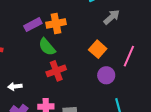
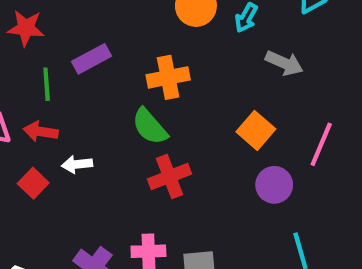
gray arrow: (112, 17) -> (284, 63), turned 66
purple rectangle: (33, 25) -> (92, 59), moved
white arrow: (15, 86) -> (77, 164), moved

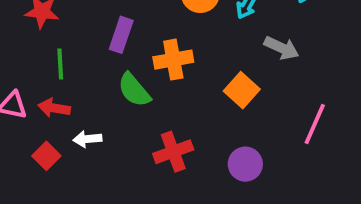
purple rectangle: (92, 59) -> (121, 35), moved, turned -44
green semicircle: (150, 127) -> (134, 90), moved
orange square: (256, 130) -> (242, 90), moved
purple circle: (274, 185) -> (245, 164), moved

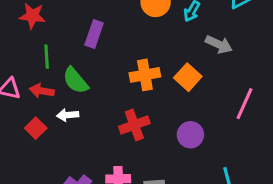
orange cross: (173, 60) -> (145, 75), moved
green semicircle: (134, 90) -> (75, 81), moved

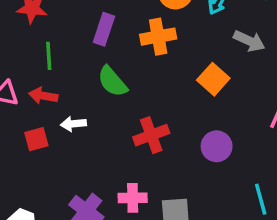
orange cross: (145, 75) -> (158, 37), moved
green semicircle: (75, 81) -> (112, 82), moved
red square: (36, 128) -> (36, 139), turned 30

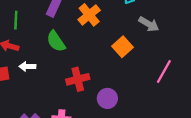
orange cross: (158, 37) -> (89, 15), turned -35
purple circle: (217, 146) -> (107, 98), moved

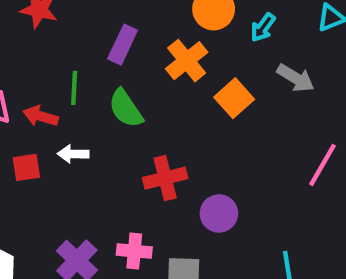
green line: (16, 20) -> (74, 88), moved
orange square: (123, 47) -> (234, 98), moved

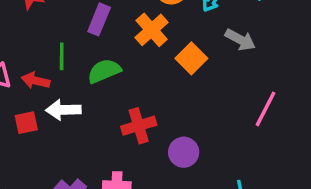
green semicircle: (126, 108) -> (104, 71), turned 104
white arrow: (73, 154) -> (63, 110), size x1.4

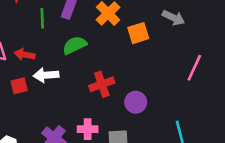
green line: (62, 56) -> (42, 18), moved
orange square: (191, 58) -> (138, 33), turned 30

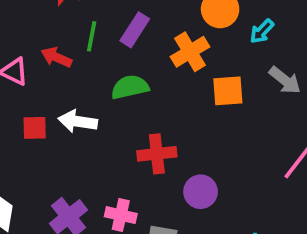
red arrow: (25, 55) -> (56, 57), moved

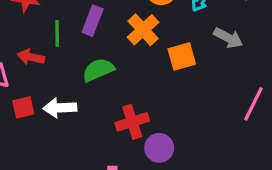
red square: (35, 128) -> (23, 107), moved
purple circle: (201, 192) -> (159, 148), moved

